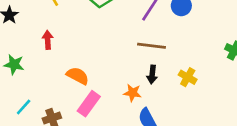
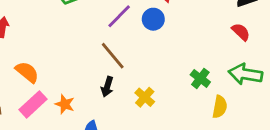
brown line: (151, 46) -> (113, 56), turned 32
orange star: (132, 93) -> (65, 104), moved

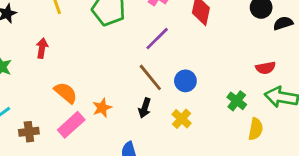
blue circle: (153, 19) -> (185, 81), moved
red semicircle: (241, 32) -> (266, 68), moved, turned 126
orange star: (65, 104) -> (102, 108), moved, turned 30

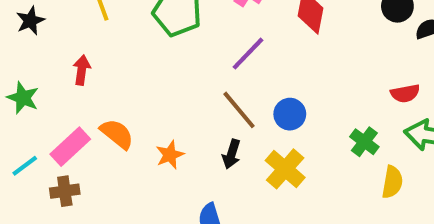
yellow cross: (182, 119) -> (285, 169), size x1.4
pink rectangle: (71, 125) -> (70, 147), moved

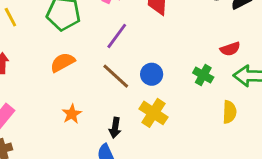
orange semicircle: (117, 134) -> (63, 62), moved, turned -60
green cross: (364, 142) -> (203, 75), moved
black arrow: (231, 154) -> (115, 128), moved

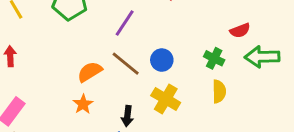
orange semicircle: (63, 62) -> (90, 72), moved
yellow semicircle: (229, 112) -> (219, 91), moved

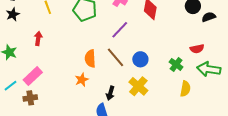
orange semicircle: (90, 72) -> (90, 59), turned -72
yellow semicircle: (219, 91) -> (185, 89), moved

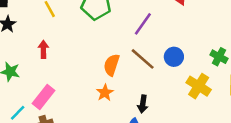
orange semicircle: (90, 59) -> (112, 65), turned 30
yellow cross: (138, 86) -> (199, 86), moved

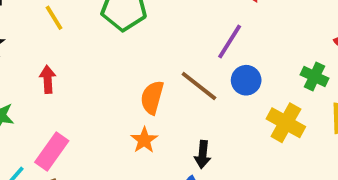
purple line: (143, 24) -> (230, 41), moved

